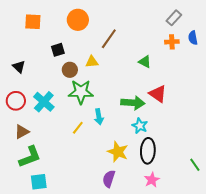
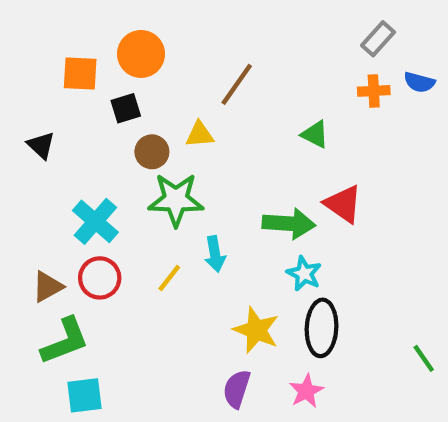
orange circle: (78, 20) -> (141, 54), moved
orange square: (33, 22) -> (80, 74), moved
blue semicircle: (193, 38) -> (419, 82), turned -64
red circle: (16, 101) -> (100, 278), moved
pink star: (152, 180) -> (306, 391), moved

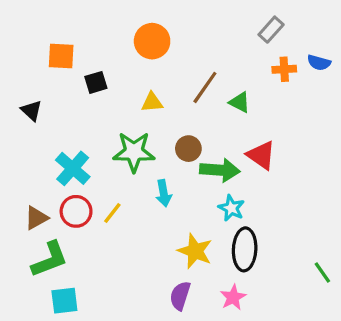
gray rectangle: (378, 39) -> (271, 30), moved
orange circle: (141, 54) -> (152, 41), moved
brown line: (237, 84) -> (205, 87), moved
brown circle: (152, 152) -> (188, 149), moved
yellow line: (169, 278) -> (112, 213), moved

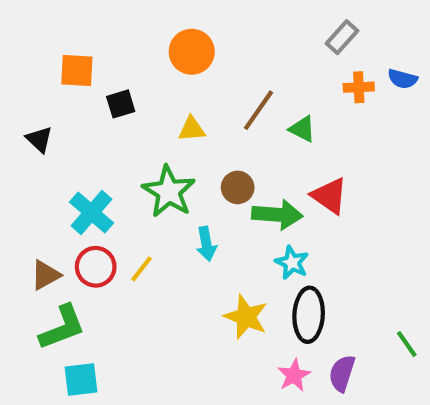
green star: (134, 152) -> (169, 192), turned 30
purple semicircle: (180, 296) -> (342, 373), moved

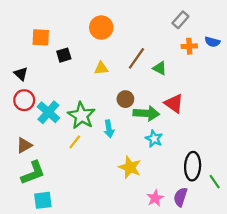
green star: (169, 192) -> (81, 116), moved
red circle: (96, 267) -> (24, 100), moved
black ellipse: (309, 315) -> (193, 166), moved

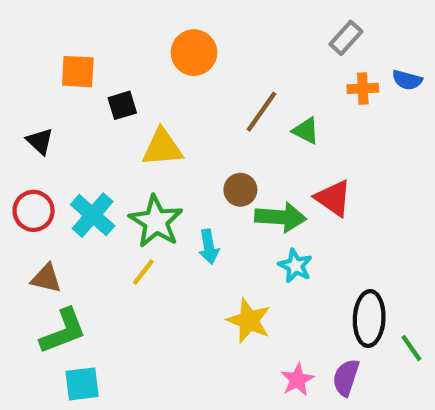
yellow triangle: (101, 68) -> (162, 148), moved, size x1.5
red circle: (24, 100) -> (34, 211), moved
brown triangle: (24, 145) -> (46, 278), turned 42

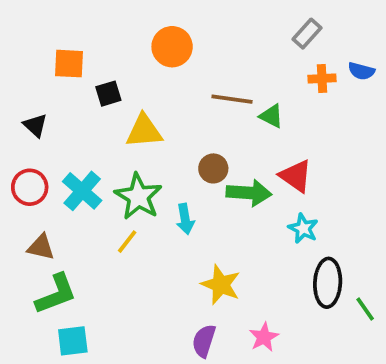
brown line: (261, 112) -> (232, 99), turned 63
cyan star: (295, 266) -> (303, 228), moved
purple semicircle: (346, 378) -> (204, 341), moved

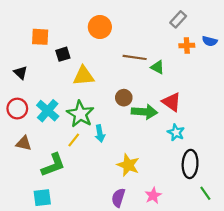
cyan arrow: (185, 219) -> (100, 134), moved
green L-shape: (56, 294) -> (53, 165), moved
green line: (365, 309) -> (205, 193), moved

